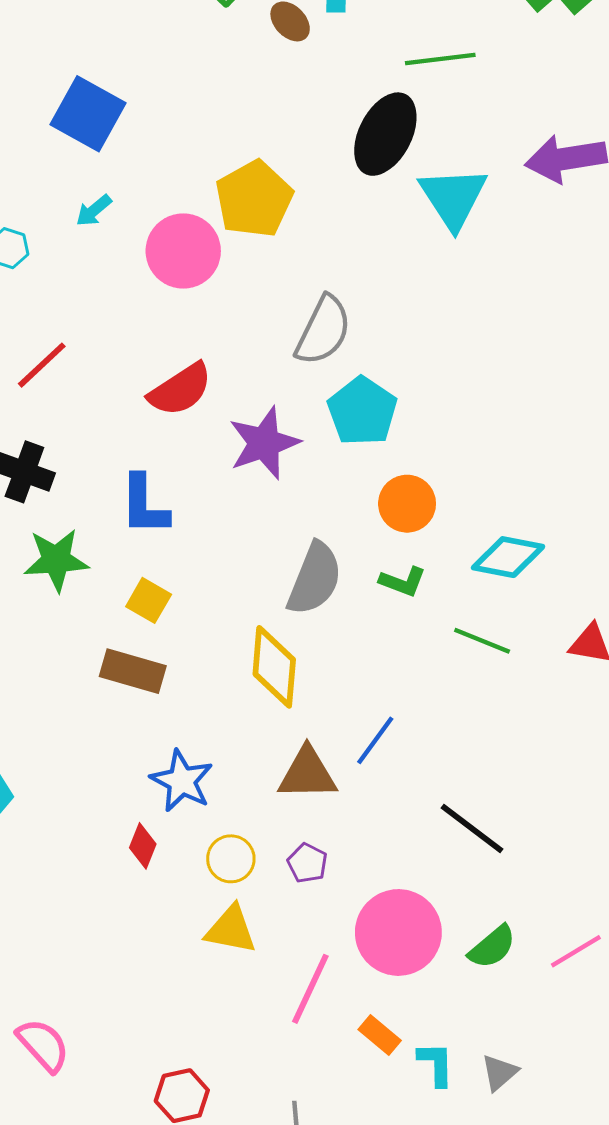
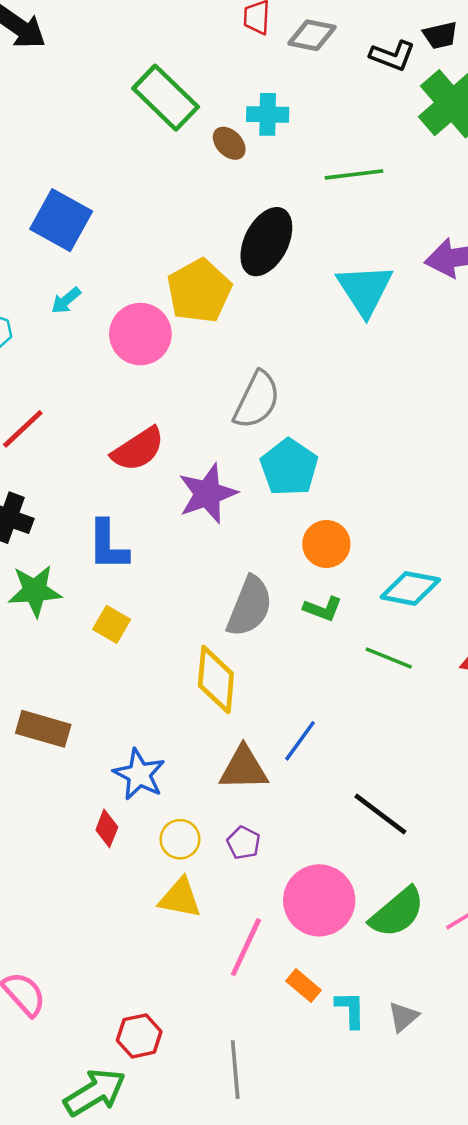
black ellipse: (385, 134) -> (266, 242), moved
brown rectangle: (133, 671) -> (43, 729), moved
green semicircle: (492, 947) -> (397, 912), size x1.4

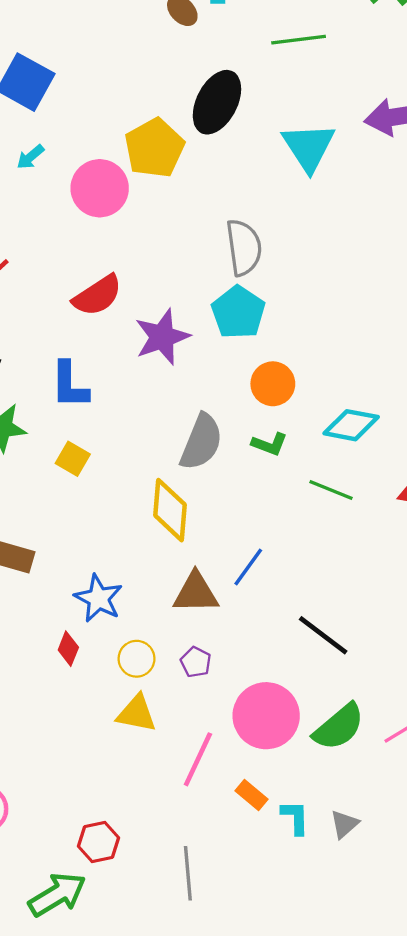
gray semicircle: (257, 400) -> (244, 247), moved, turned -34

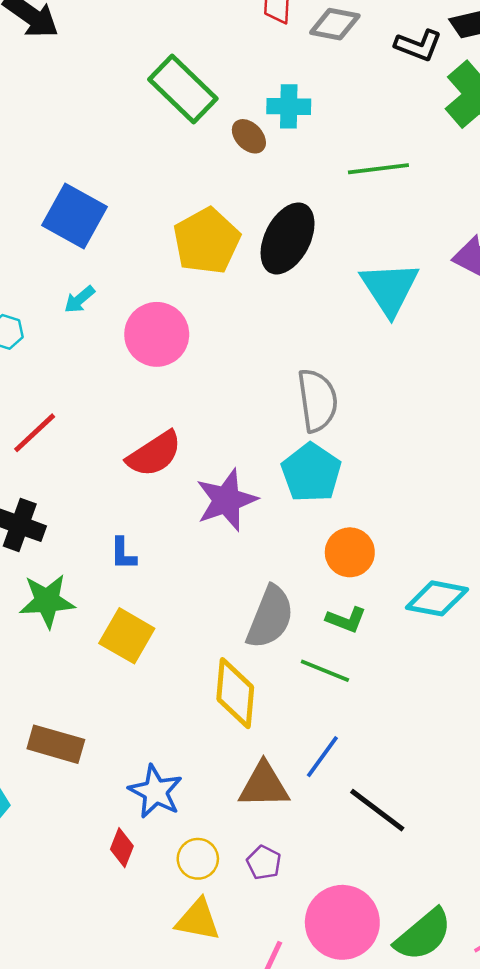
yellow pentagon: (154, 148) -> (207, 241), moved
blue L-shape: (69, 385) -> (123, 554), size x0.6
yellow square: (73, 459) -> (127, 636), size x1.4
green line: (331, 490) -> (325, 671), moved
black line: (323, 635) -> (377, 810), moved

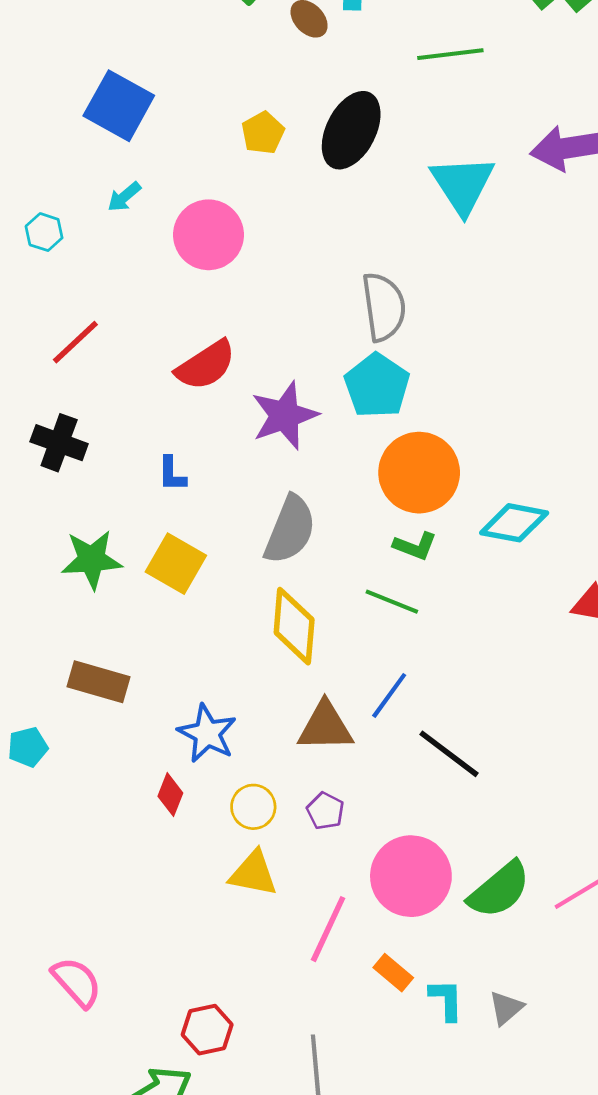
yellow pentagon: (207, 241) -> (263, 133), size x0.6
orange circle: (350, 552) -> (419, 473), size x1.5
green star: (47, 601) -> (92, 560), moved
gray semicircle: (270, 617) -> (290, 530), moved

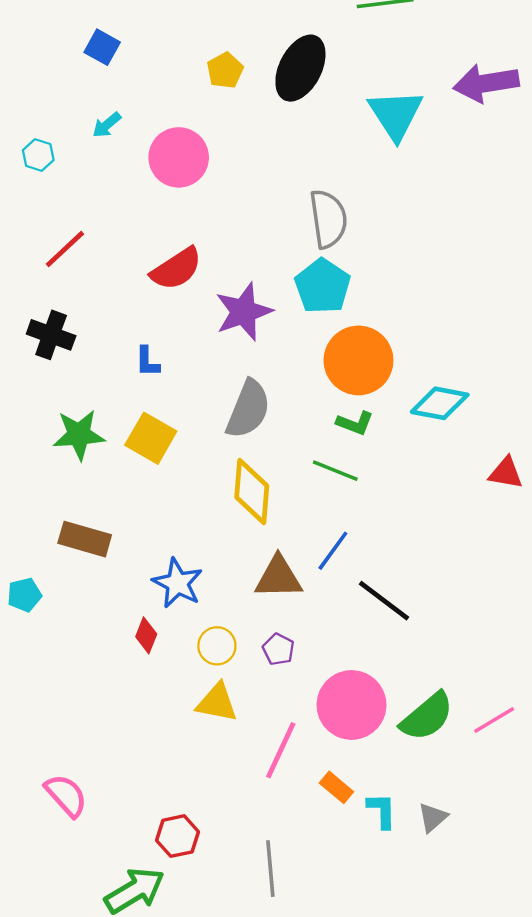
blue square: (119, 106) -> (102, 47), size x0.6

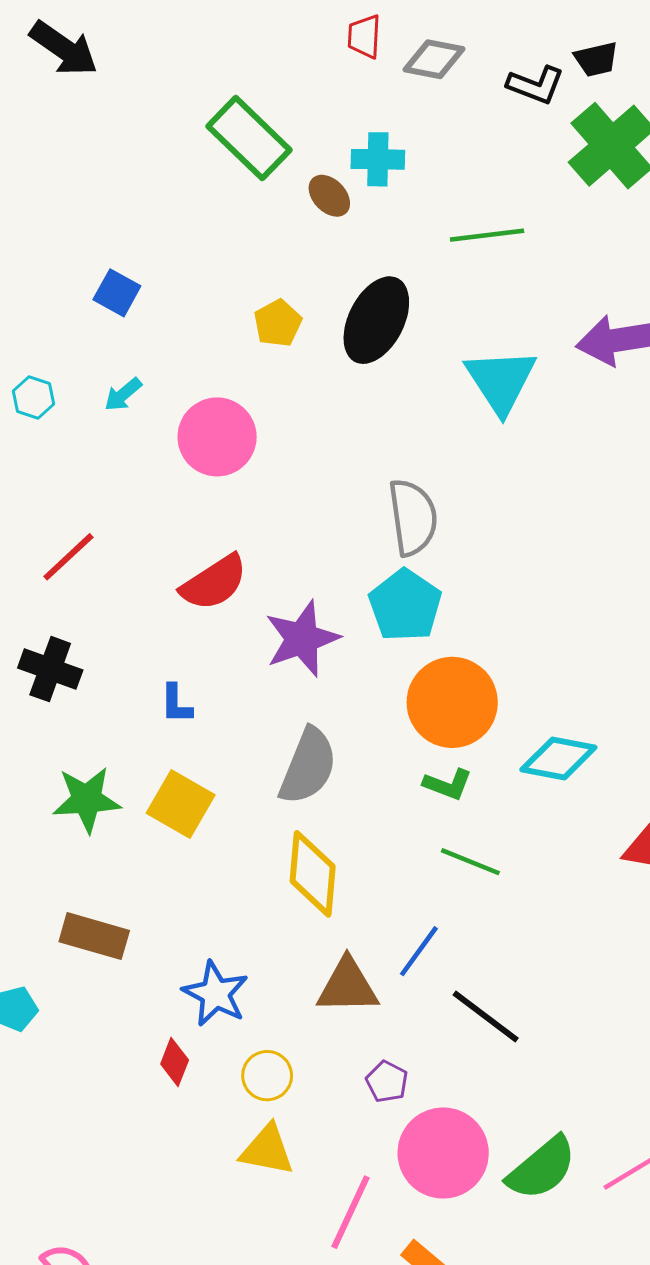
cyan hexagon: (38, 155) -> (33, 397), moved
green line: (335, 471) -> (470, 862), moved
purple pentagon: (278, 649) -> (387, 1082), moved

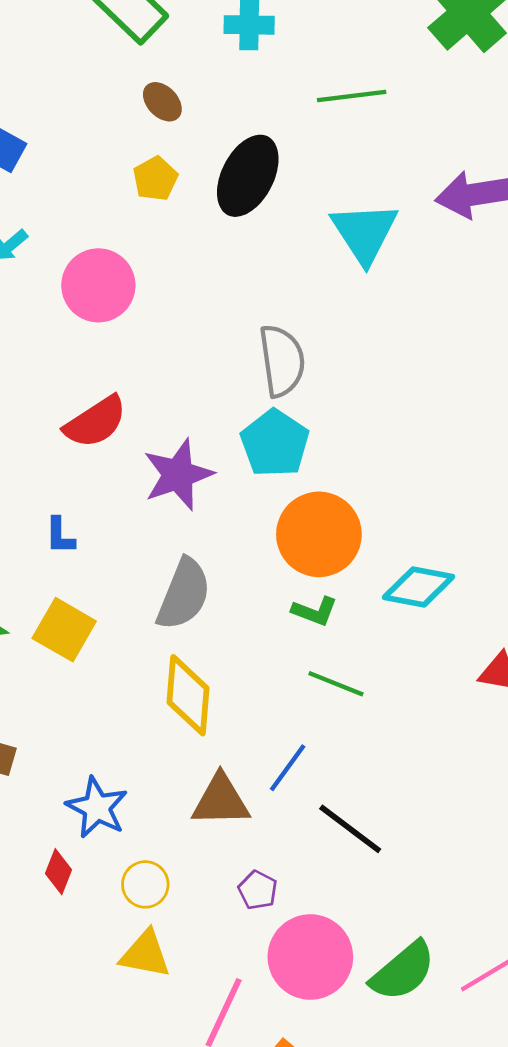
brown ellipse: (329, 196) -> (162, 102), moved

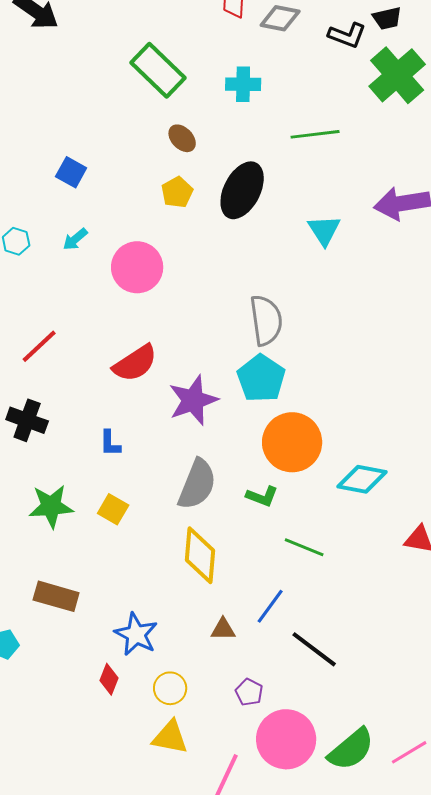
cyan triangle: (364, 233) -> (324, 230), size x0.7
green L-shape: (315, 611) -> (262, 496), moved
yellow square: (64, 630) -> (113, 509), size x0.7
brown triangle: (221, 800) -> (223, 629), size x0.6

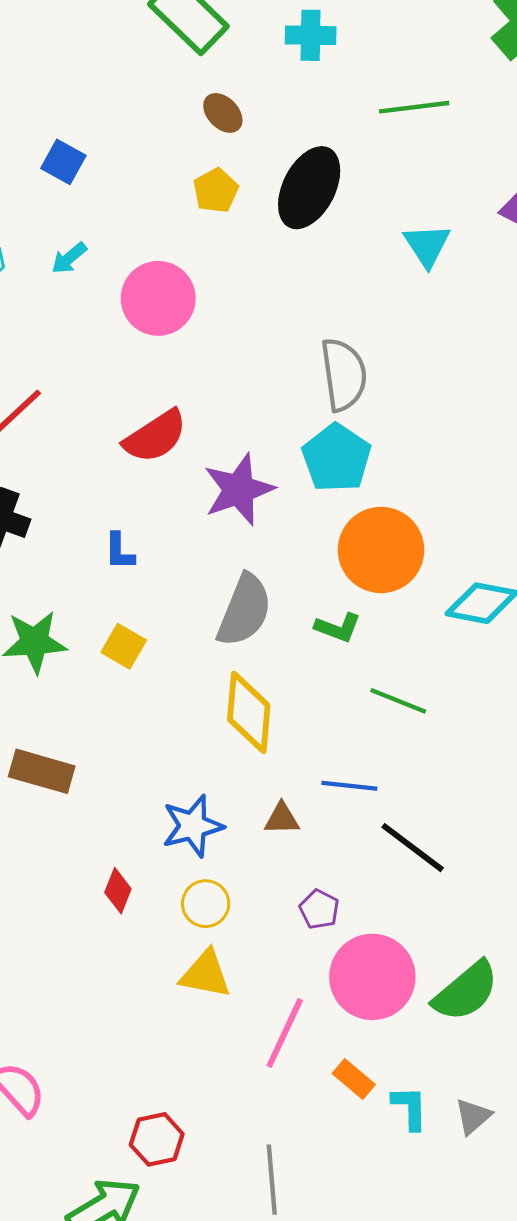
blue line: (270, 606) -> (349, 786), turned 60
blue star: (136, 634) -> (193, 826), moved, turned 30

